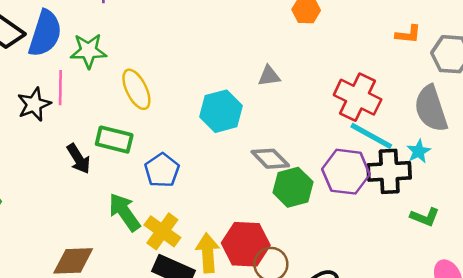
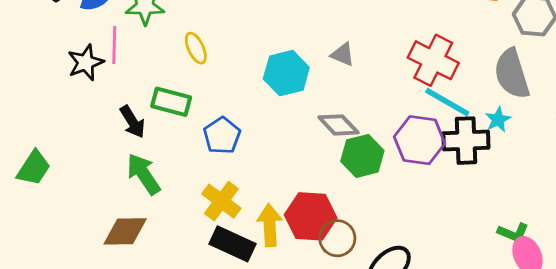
gray triangle: (269, 76) -> (343, 54), moved, turned 30
yellow ellipse: (136, 89) -> (196, 48), size x0.7
green arrow: (124, 212) -> (144, 174), moved
green L-shape: (425, 217) -> (513, 233), moved

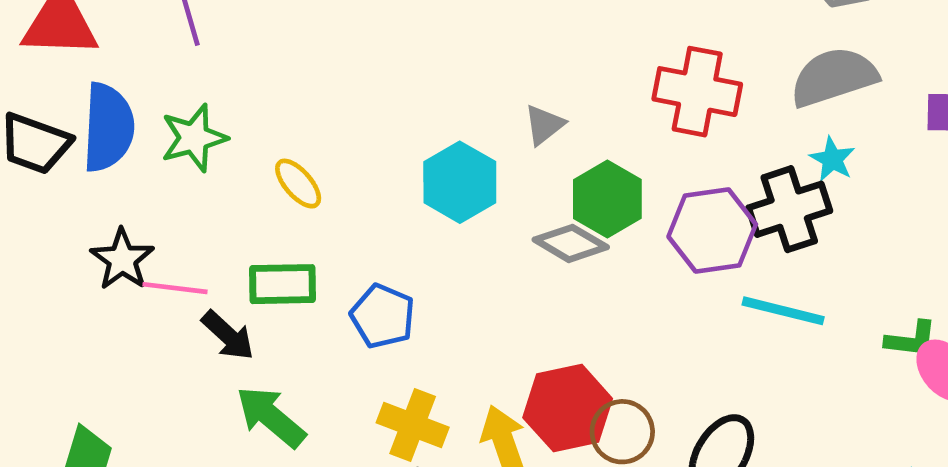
pink line: (114, 45) -> (175, 288), moved, turned -69
gray triangle: (343, 54) -> (544, 125), turned -45
gray semicircle: (512, 74) -> (834, 77), turned 105
cyan line: (447, 102) -> (783, 311), moved
green hexagon: (362, 156) -> (607, 199), moved

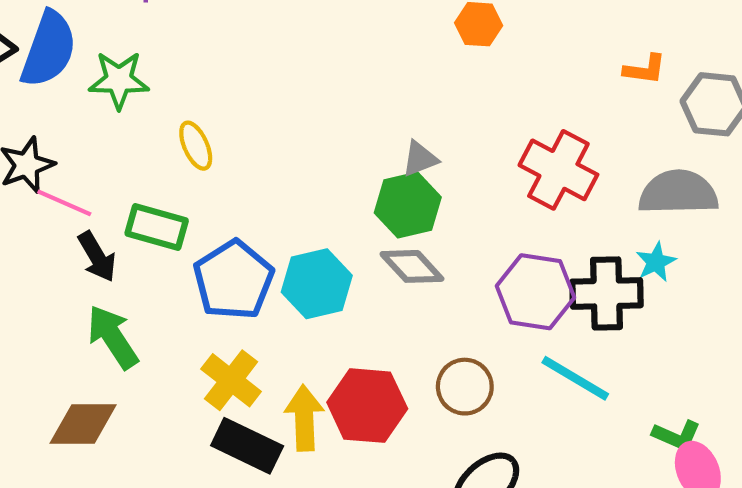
cyan hexagon: (460, 182) -> (317, 284), moved
green hexagon: (607, 199) -> (408, 205), moved
blue pentagon: (383, 316) -> (234, 280), size x1.4
brown circle: (622, 432) -> (465, 387), moved

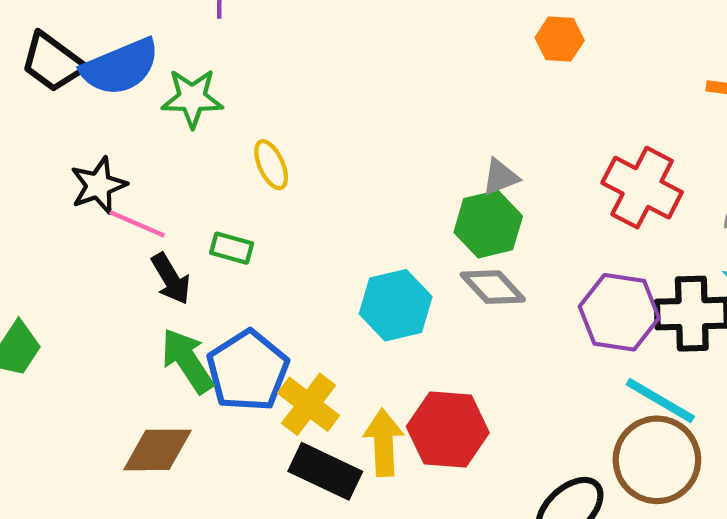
blue semicircle: (49, 49) -> (120, 67), turned 48
green rectangle: (157, 227) -> (232, 248), size x0.7
blue pentagon: (234, 280) -> (248, 371), moved
brown circle: (465, 387) -> (657, 460), moved, size x1.5

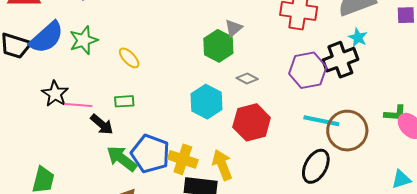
green hexagon: (488, 224) -> (218, 46), moved
gray diamond: (493, 287) -> (247, 79), size x0.7
cyan line: (660, 400) -> (321, 121), moved
red hexagon: (448, 430) -> (252, 122), moved

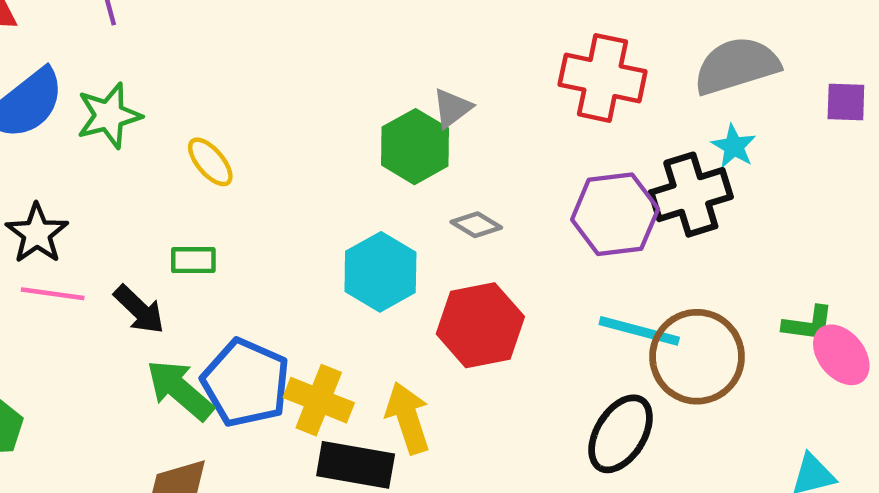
pink line: (78, 105) -> (53, 294), moved

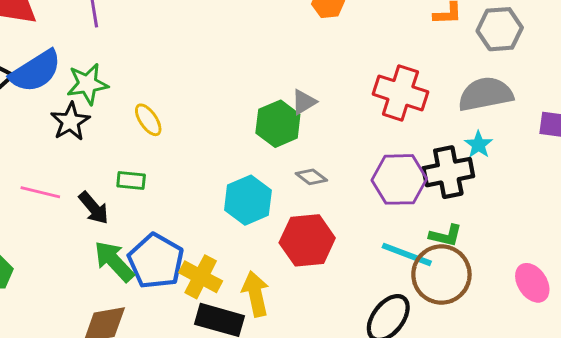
black star: (37, 233) -> (70, 122), moved
green L-shape: (808, 324) -> (446, 236), moved

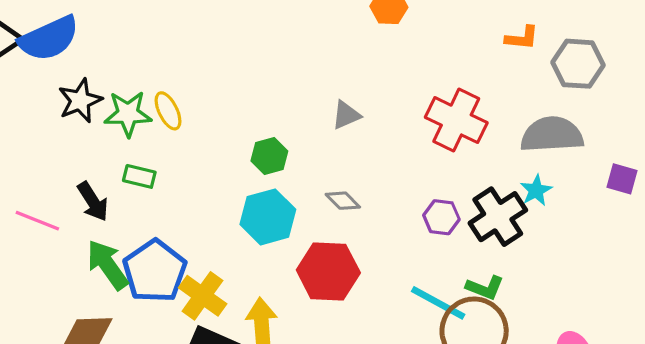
green star: (87, 84) -> (128, 114), moved
green hexagon: (278, 124) -> (269, 156), moved, size x0.7
black cross: (448, 172) -> (498, 217), turned -30
purple hexagon: (399, 179) -> (441, 217), size x0.6
pink line: (40, 192) -> (37, 221), moved

